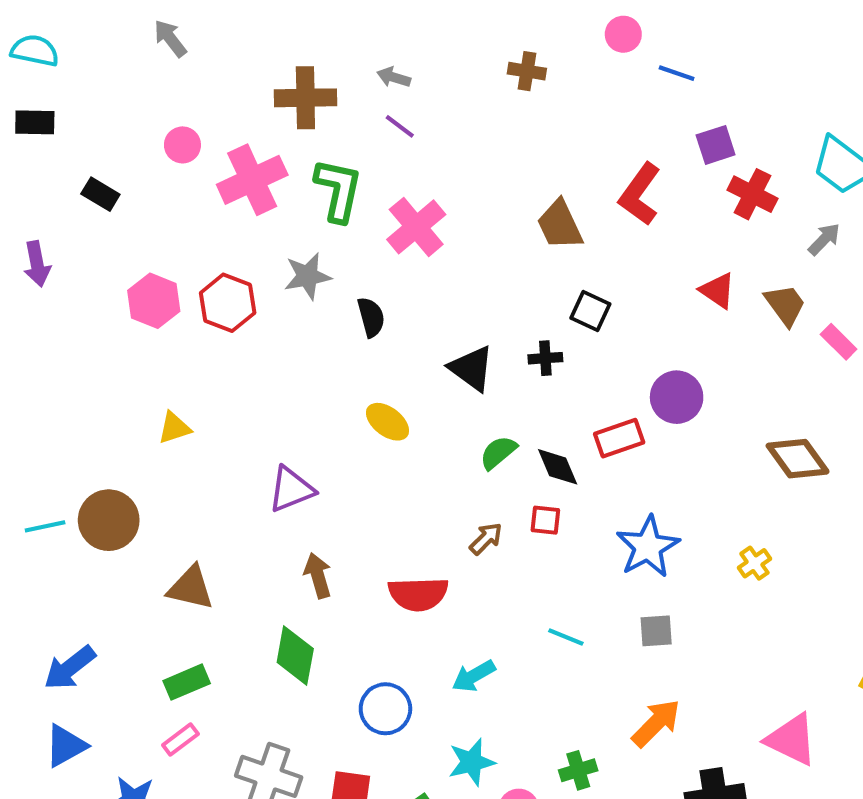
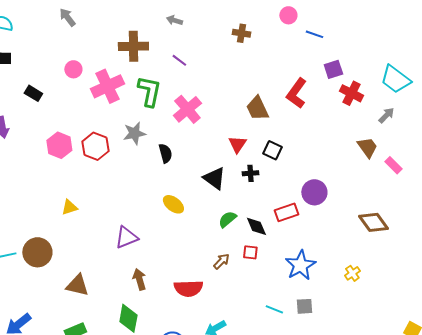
gray arrow: (394, 77) -> (174, 20), moved
red triangle: (718, 291) -> (237, 144), moved, turned 30
cyan line: (566, 637) -> (274, 309), moved

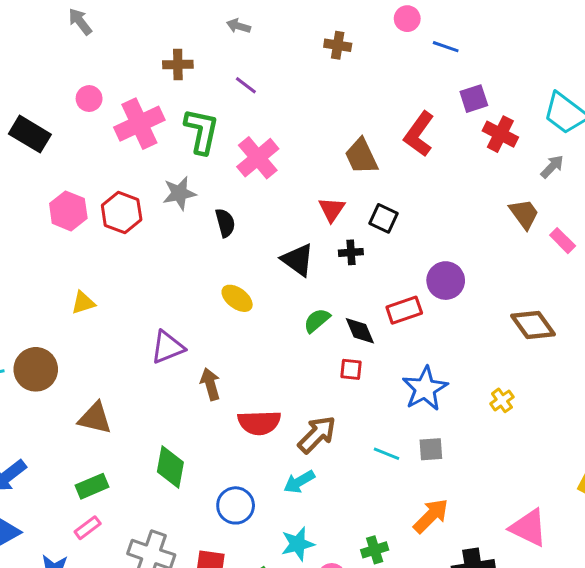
brown cross: (133, 46) -> (178, 64), size x0.7
black rectangle: (33, 93) -> (30, 134), size x1.5
brown arrow: (221, 261) -> (317, 434), moved, size x1.6
brown arrow: (139, 279) -> (210, 384), moved

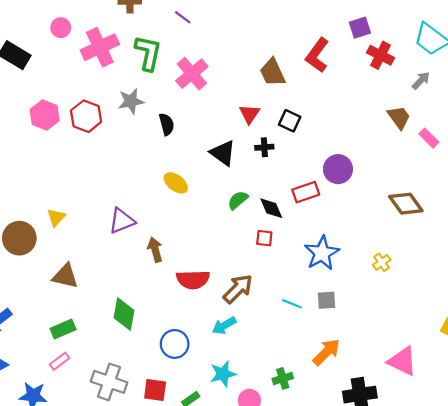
yellow triangle: (83, 303) -> (56, 217), moved, turned -30

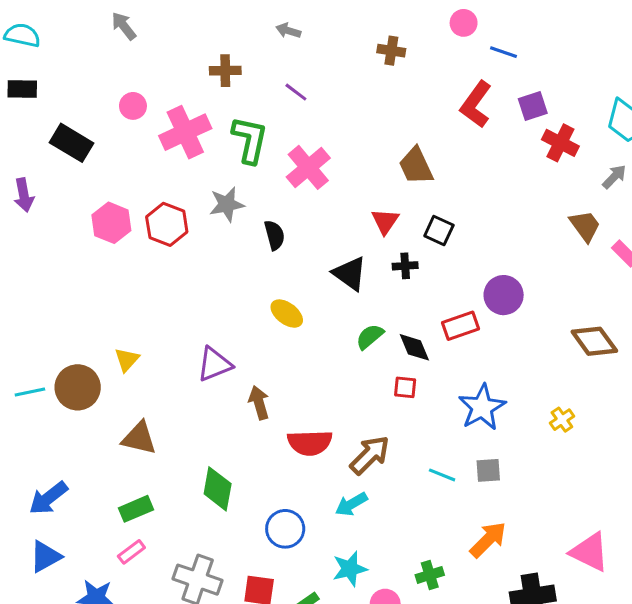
red L-shape: (317, 55) -> (476, 104), moved

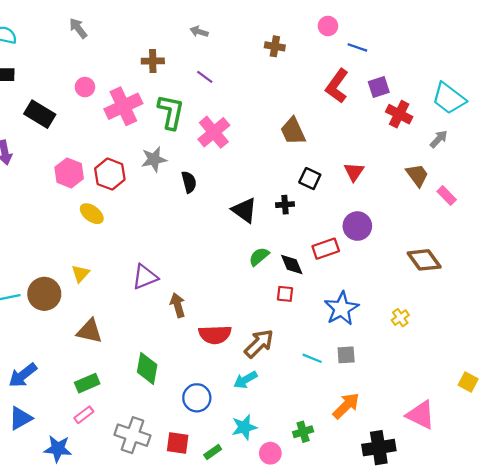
red triangle: (385, 221) -> (354, 172), moved
yellow ellipse: (287, 314) -> (92, 214), moved

